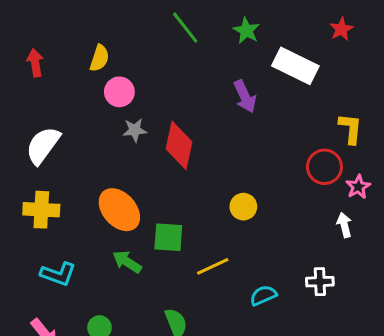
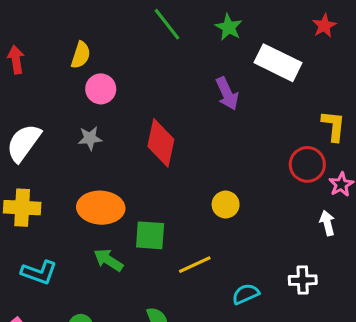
gray star: (135, 130) -> (90, 138), moved
orange ellipse: (119, 210) -> (101, 208), turned -45

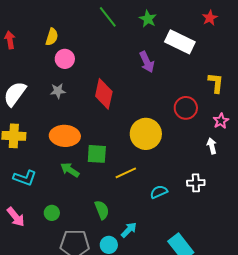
red circle: (307, 164) -> (186, 108), moved
yellow circle: (226, 205) -> (146, 134), size x1.8

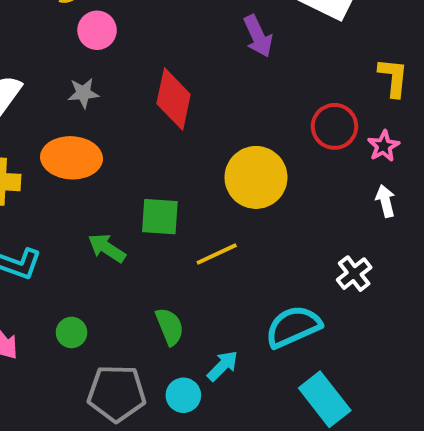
pink star: (221, 121) -> (384, 146), moved
orange ellipse: (65, 136) -> (72, 158), moved
white cross: (196, 183) -> (354, 274), turned -36
cyan semicircle: (159, 192) -> (293, 327), moved, size x1.6

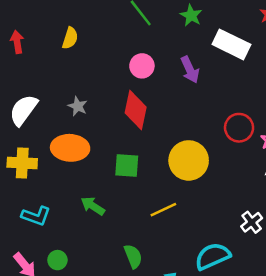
pink circle: (97, 30) -> (142, 66), moved
gray star: (83, 93) -> (78, 106), turned 30
green square: (160, 217) -> (127, 165), moved
green circle: (72, 332) -> (57, 260), moved

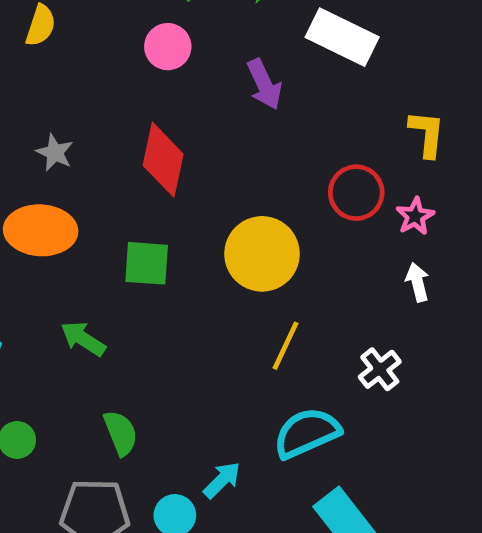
pink circle: (142, 66) -> (168, 47), moved
yellow line: (163, 210) -> (286, 346), moved, turned -40
green semicircle: (133, 256) -> (121, 433), moved

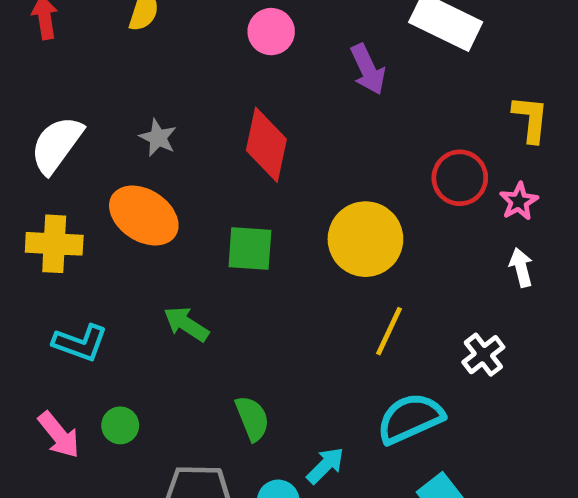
orange ellipse: (41, 230) -> (144, 216), turned 30
green semicircle: (121, 433) -> (252, 418), moved

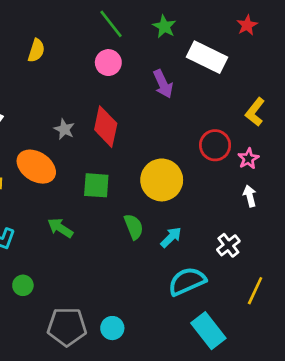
yellow L-shape: (531, 119) -> (255, 112), turned -148
gray star: (158, 138) -> (64, 129), moved
yellow line: (389, 331) -> (255, 291), moved
green semicircle: (252, 418) -> (134, 227), moved
cyan arrow: (325, 465) -> (171, 237), moved

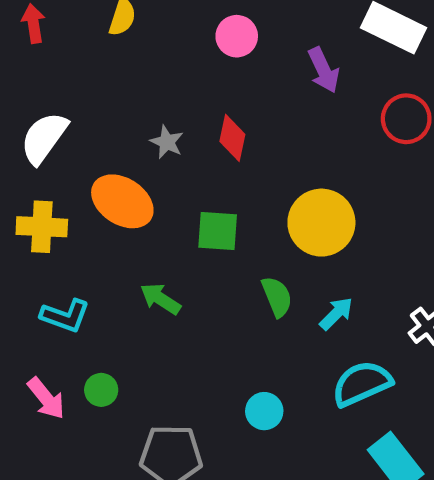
red diamond: (106, 127) -> (232, 138), size x0.7
red circle: (215, 145) -> (406, 119), moved
cyan circle: (112, 328) -> (264, 411), moved

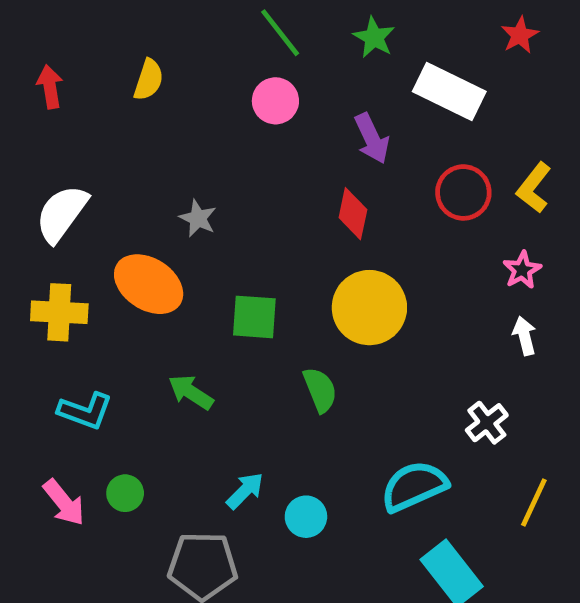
red diamond: (232, 138) -> (353, 214), moved
cyan arrow: (336, 314) -> (245, 491), moved

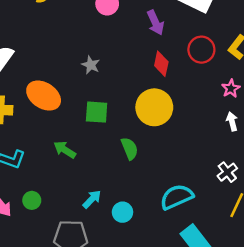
red diamond: (353, 214) -> (161, 64), moved
gray star: (198, 218) -> (91, 65), moved
white cross: (487, 423) -> (227, 172), moved

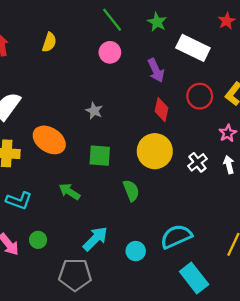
white cross: (227, 172) -> (197, 162), moved
cyan arrow: (92, 199) -> (95, 239), size x1.4
cyan circle: (122, 212) -> (136, 251), moved

